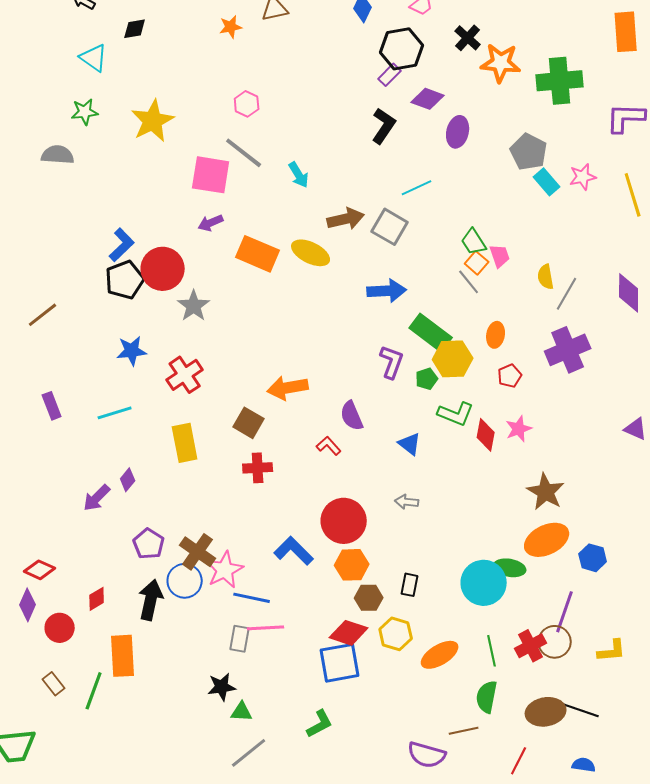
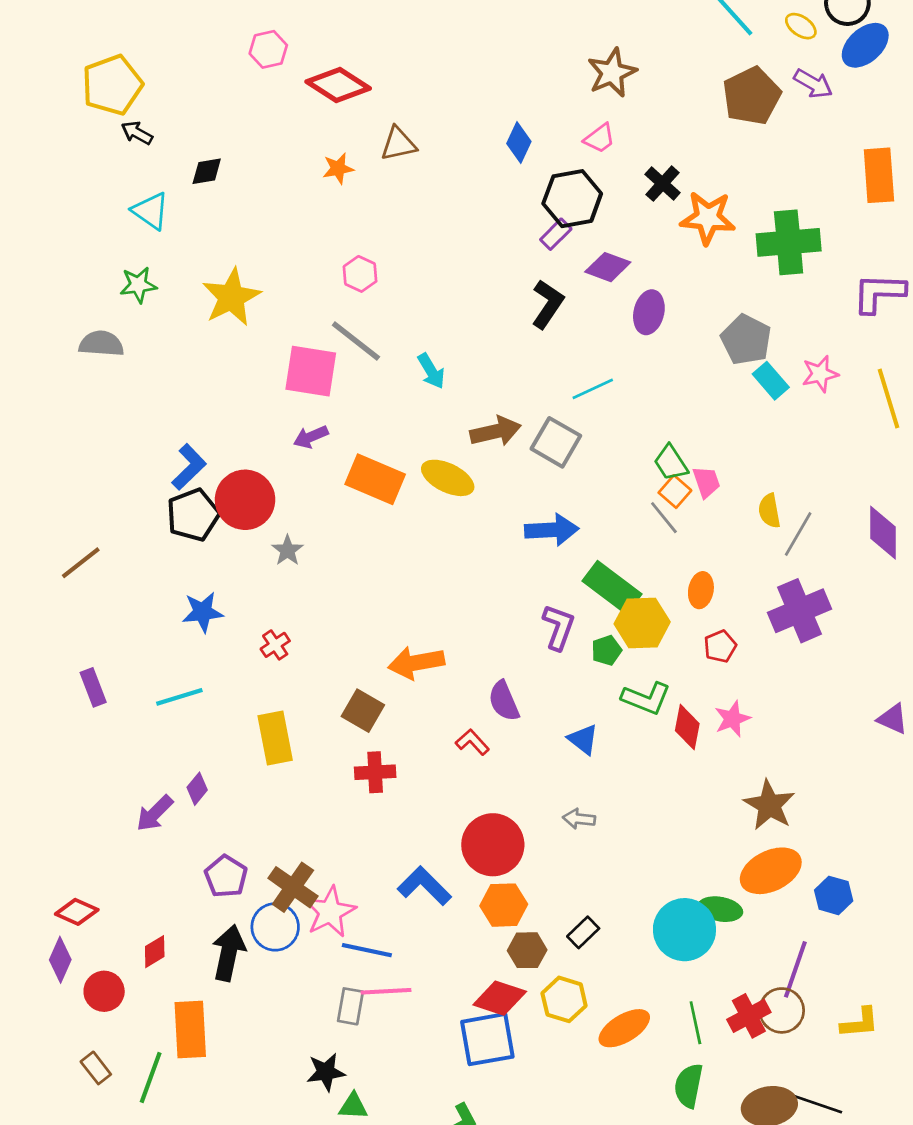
gray star: (194, 306) -> (287, 550), size x0.7
red cross: (185, 375) -> (275, 645), size x0.6
black rectangle: (410, 585) -> (583, 932), turned 35

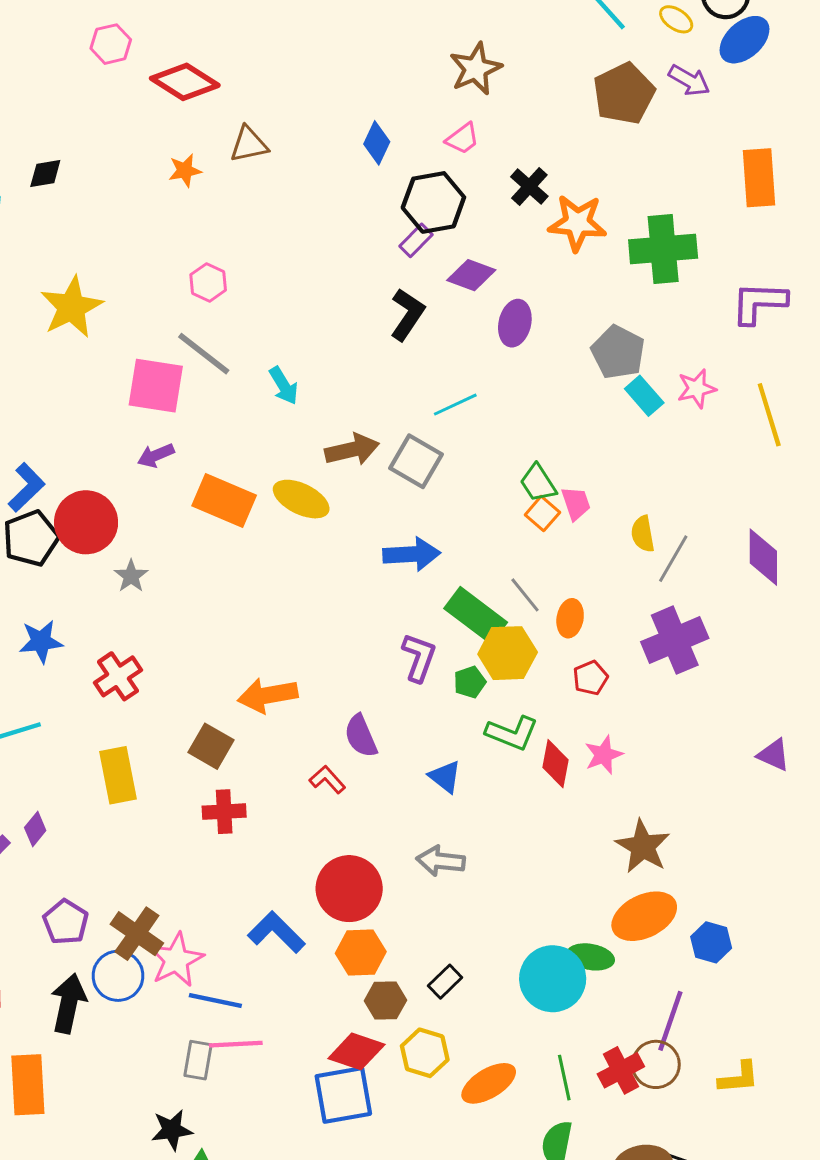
gray line: (664, 518) -> (525, 595), moved
red cross: (275, 645) -> (118, 676), size x1.5
gray arrow: (579, 819) -> (441, 861), size x1.4

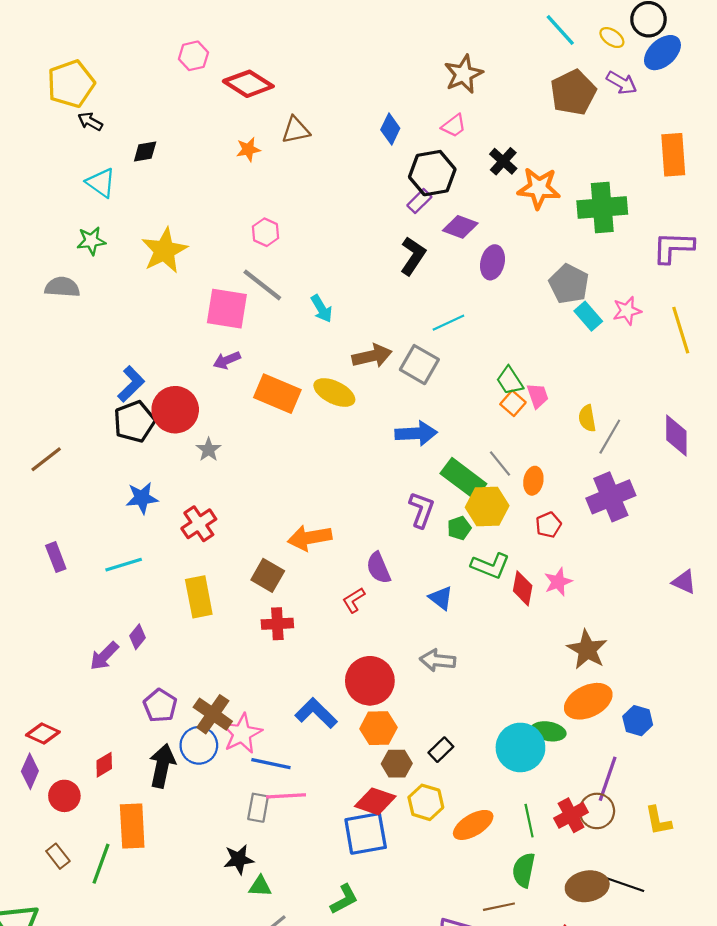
red L-shape: (327, 780) -> (354, 600), turned -80
yellow L-shape: (739, 1078) -> (658, 821), turned 84

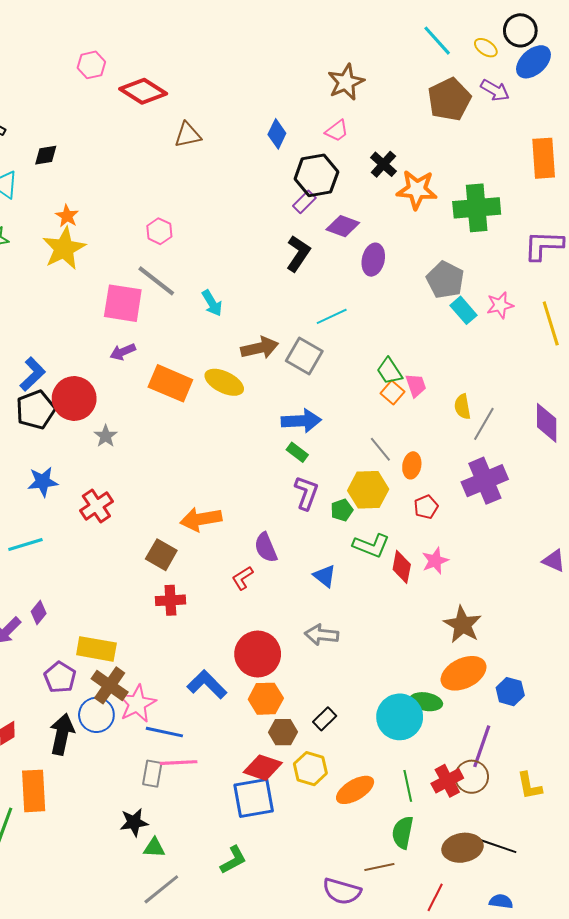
orange star: (248, 149) -> (67, 216), moved, turned -30
green rectangle: (463, 479) -> (297, 452), moved, size x0.5
yellow rectangle: (199, 597) -> (96, 649), moved, turned -69

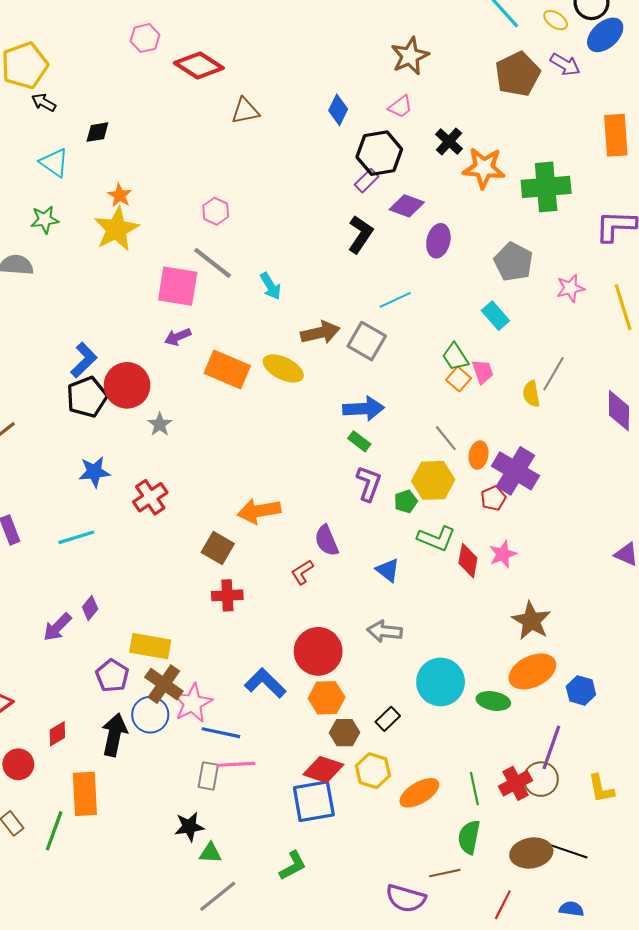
cyan rectangle: (464, 310) -> (495, 316), moved
gray line: (484, 424) -> (553, 374), moved
purple cross: (485, 481) -> (515, 471), moved, turned -36
cyan circle: (400, 717) -> (441, 682), moved

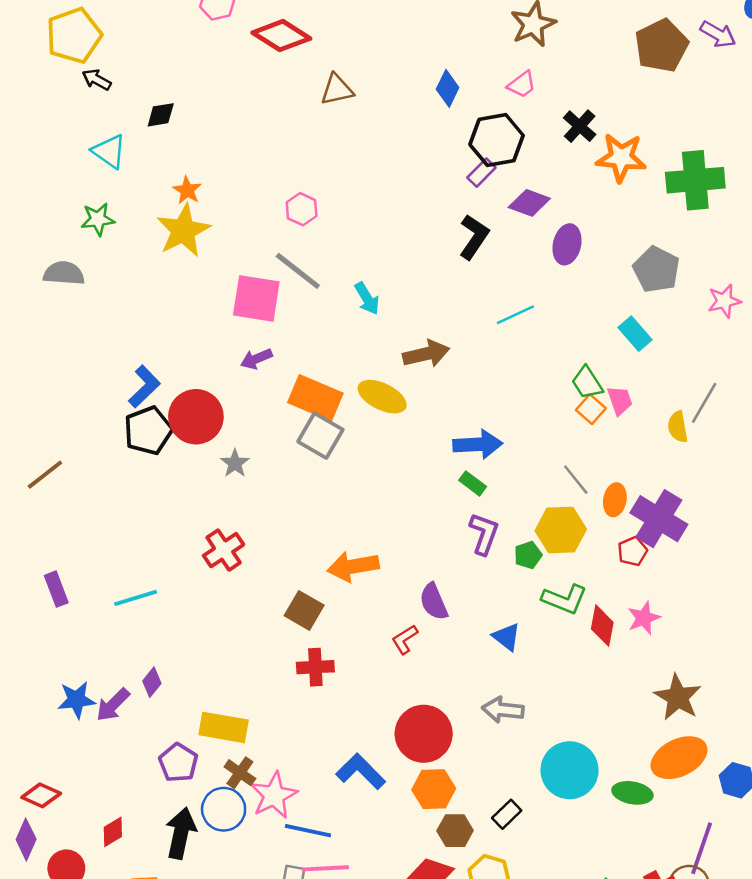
gray square: (367, 341) -> (320, 436), moved
blue star: (94, 472) -> (76, 700), moved
brown cross: (164, 684) -> (240, 773), size x0.7

